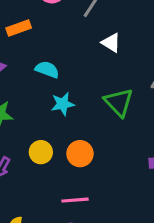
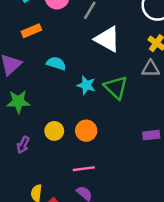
white triangle: (111, 43) -> (107, 39), size x1.6
cyan star: (63, 104) -> (86, 85), moved, turned 30

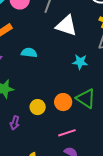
cyan star: (86, 85) -> (80, 62), moved
green triangle: (116, 87) -> (86, 98), moved

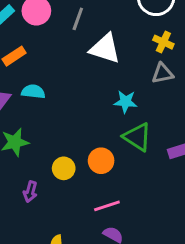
cyan semicircle: (29, 53) -> (33, 92), moved
green triangle: (86, 98) -> (137, 137), moved

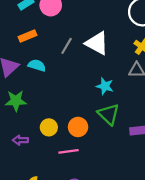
gray line: (78, 19) -> (67, 46), moved
purple arrow: (30, 192) -> (20, 140), turned 64
pink line: (107, 206) -> (68, 151), moved

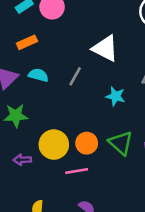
gray line: (67, 46) -> (75, 76), moved
green triangle: (109, 114) -> (121, 143), moved
yellow circle: (49, 127) -> (54, 145), size x1.5

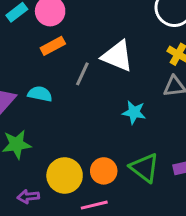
orange rectangle: (27, 42) -> (53, 46), moved
gray line: (75, 76) -> (82, 74), moved

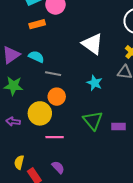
orange rectangle: (53, 46) -> (37, 24), moved
gray line: (82, 74) -> (53, 74), moved, turned 63
orange circle: (104, 171) -> (57, 97), moved

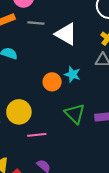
gray line: (53, 74) -> (36, 23), moved
orange circle: (57, 97) -> (52, 82), moved

